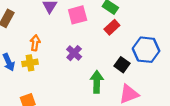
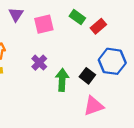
red rectangle: (112, 27) -> (98, 26), moved
green arrow: (97, 82) -> (62, 80), moved

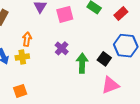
red rectangle: (98, 26) -> (121, 13), moved

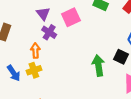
purple cross: (62, 48) -> (49, 32), moved

